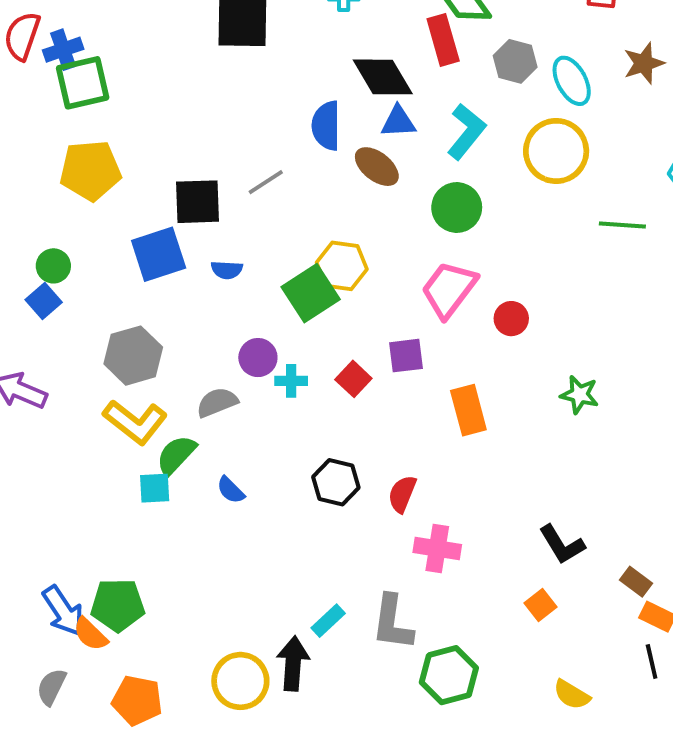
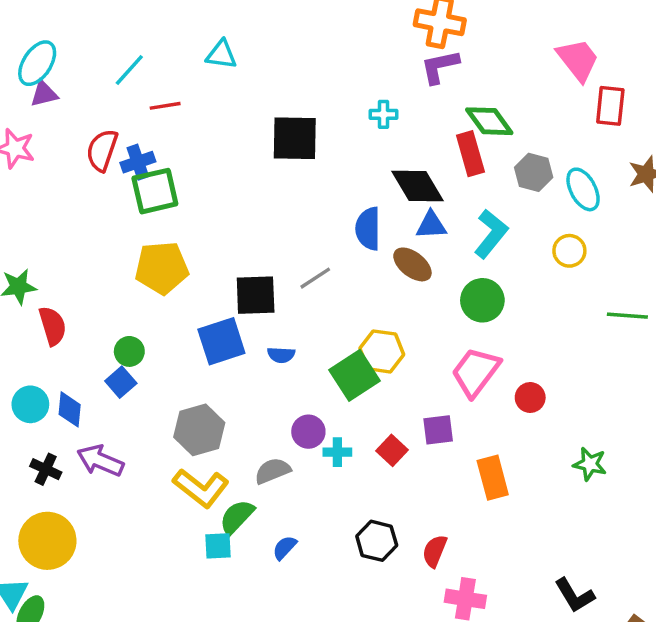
yellow circle: (556, 151) -> (569, 251), size x0.6
blue semicircle: (231, 490) -> (285, 548), turned 88

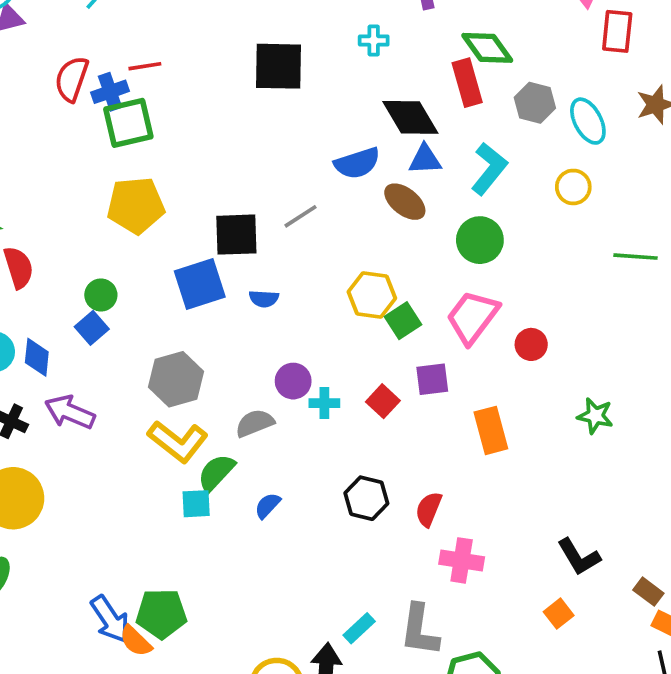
red line: (165, 106) -> (145, 66), moved
blue semicircle: (368, 229) -> (357, 163), turned -108
green square: (354, 375) -> (403, 321), moved, size x0.7

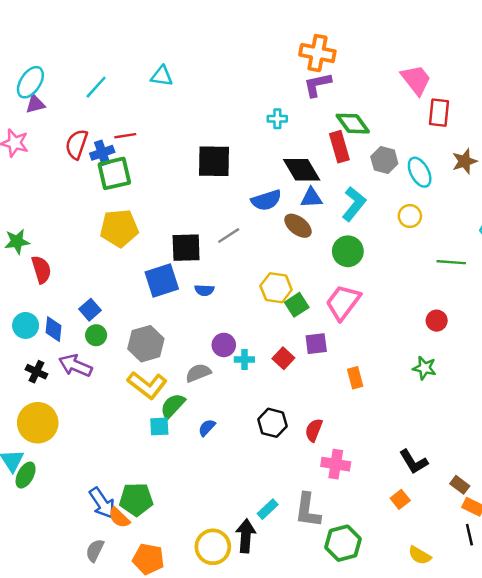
black square: (279, 66) -> (214, 161), moved
green circle: (101, 295) -> (96, 335), moved
red circle: (531, 344) -> (437, 321), moved
orange rectangle: (491, 430) -> (355, 378), size x0.7

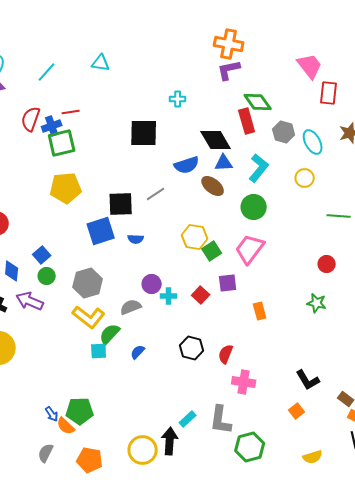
cyan cross: (277, 119) -> (178, 99), moved
blue arrow: (102, 503) -> (52, 414), size x0.6
yellow semicircle: (420, 555) -> (313, 457), turned -48

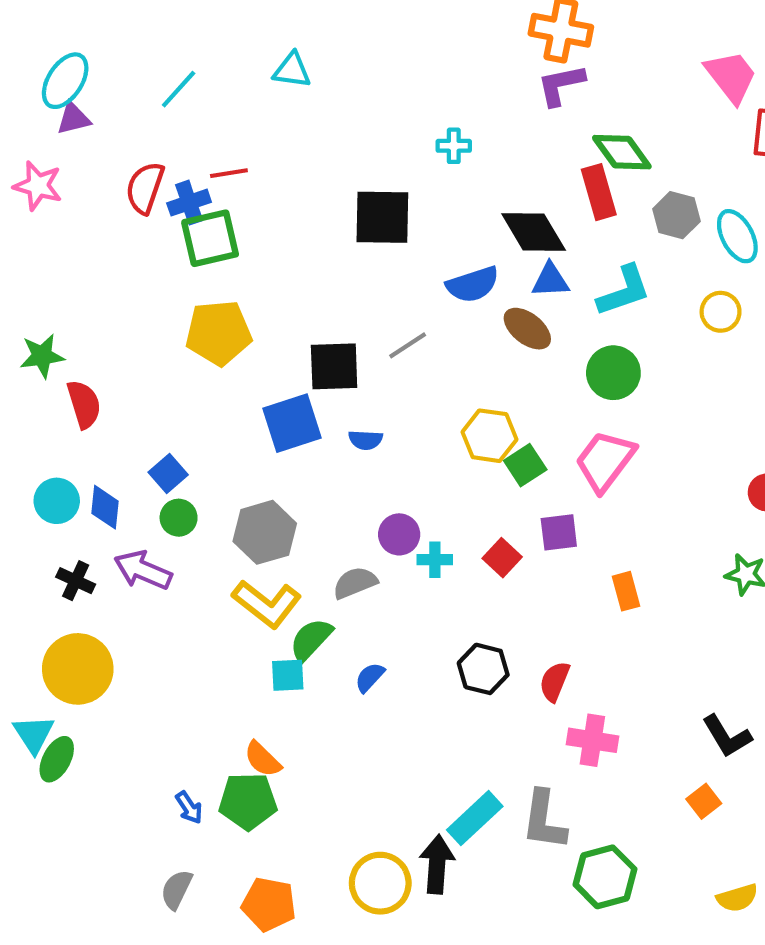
cyan L-shape: (259, 168) -> (624, 291), turned 32
cyan rectangle: (188, 419) -> (475, 818), size x1.5
orange semicircle: (66, 426) -> (263, 759), moved

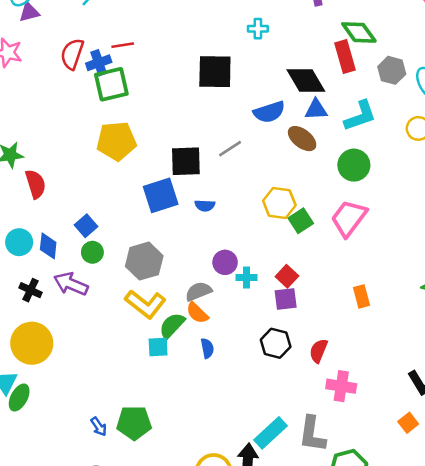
purple square: (559, 532) -> (286, 299), moved
blue semicircle: (370, 677) -> (207, 348), turned 126
orange semicircle: (263, 759) -> (197, 313), moved

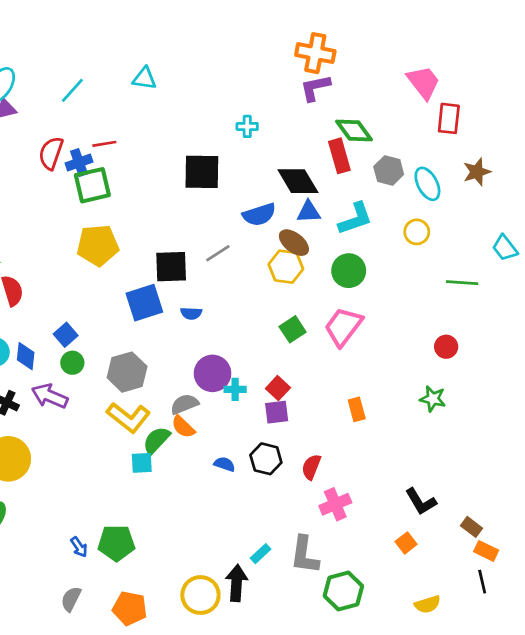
yellow hexagon: (279, 203) -> (286, 267), moved
purple circle: (225, 262) -> (213, 373), size x1.4
blue semicircle: (207, 348) -> (225, 464), moved, turned -60
pink cross: (341, 386) -> (335, 504), turned -32
cyan rectangle: (271, 433) -> (261, 554), size x0.6

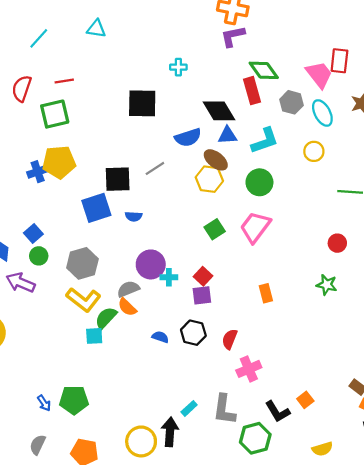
pink trapezoid: (423, 82) -> (319, 75), moved
blue cross: (79, 162) -> (38, 172), moved
black L-shape: (421, 502) -> (278, 412), moved

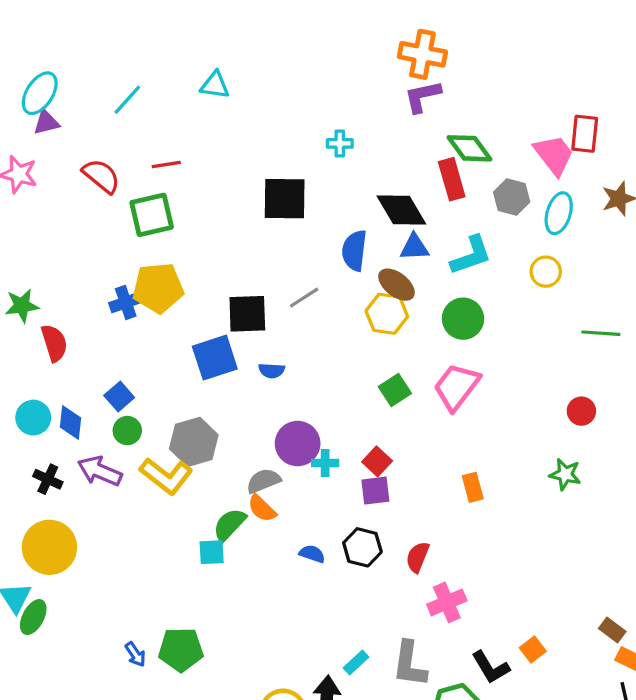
red semicircle: (22, 88) -> (101, 176), turned 110
cyan ellipse: (322, 113) -> (559, 213), turned 45
blue semicircle: (188, 138) -> (354, 251), turned 115
yellow L-shape: (83, 300) -> (166, 476), moved

